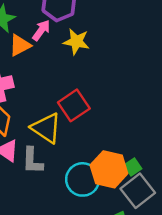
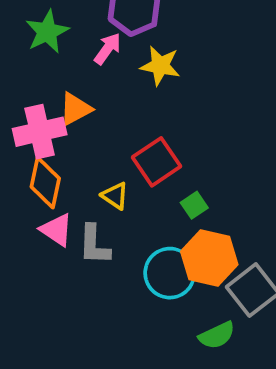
orange triangle: (20, 45) -> (75, 109), moved
yellow triangle: (46, 128) -> (115, 196), size x0.6
green square: (133, 167) -> (194, 205), moved

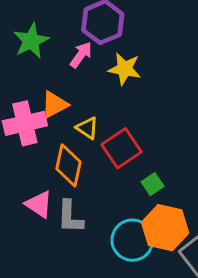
orange diamond: (45, 183) -> (69, 165), moved
yellow triangle: (115, 196) -> (87, 128), moved

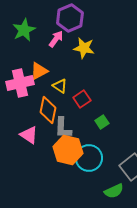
red square: (121, 148) -> (82, 99), size x0.7
gray L-shape: (70, 217) -> (63, 128), moved
orange hexagon: (165, 228) -> (68, 150), moved

